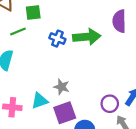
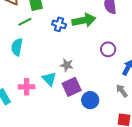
cyan triangle: (40, 101) -> (49, 79), turned -49
purple circle: (110, 104) -> (108, 49), moved

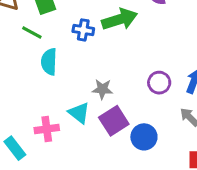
green line: (25, 22) -> (32, 33), turned 64
cyan semicircle: (17, 47) -> (49, 62), moved
purple circle: (108, 49) -> (159, 83), moved

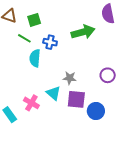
blue cross: (83, 30) -> (50, 42), moved
purple square: (114, 121) -> (76, 99), turned 36
pink cross: (47, 129) -> (31, 103), turned 35

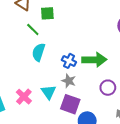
green arrow: (83, 32) -> (94, 60), moved
blue cross: (50, 42) -> (69, 61), moved

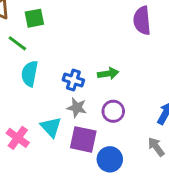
green arrow: (94, 60) -> (108, 74), size x0.6
purple circle: (108, 88) -> (113, 111), moved

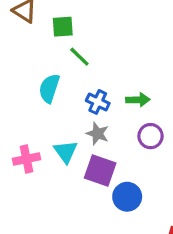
green line: (17, 43) -> (79, 57), moved
purple circle: (113, 111) -> (150, 136), moved
pink cross: (18, 138) -> (27, 159), turned 35

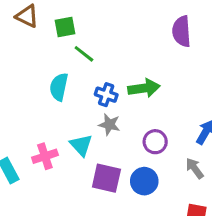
green arrow: (138, 100) -> (144, 88), size x1.4
purple circle: (150, 136) -> (155, 142), moved
purple square: (100, 170) -> (106, 178), moved

